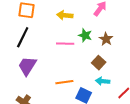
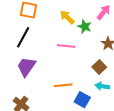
yellow arrow: (65, 15) -> (67, 17), turned 35
green star: (85, 35) -> (85, 27), moved

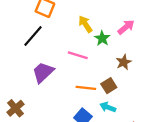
purple trapezoid: (26, 67) -> (43, 72), moved
orange line: (63, 85) -> (86, 88), moved

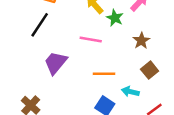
brown square: (109, 86) -> (150, 70), moved

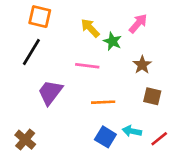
brown square: (150, 70) -> (152, 96), turned -35
cyan arrow: (130, 92) -> (132, 131), moved

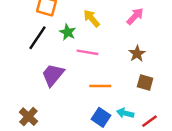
green star: (112, 41) -> (68, 32), moved

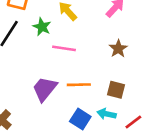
purple trapezoid: (53, 75) -> (45, 89), moved
brown square: (145, 82) -> (116, 90), moved

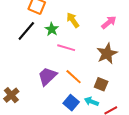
brown star: (118, 49) -> (107, 54), size x1.5
orange line: (79, 85) -> (74, 77), turned 36

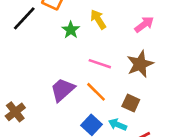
black line: (26, 31) -> (24, 18), moved
pink line: (66, 48) -> (100, 64), moved

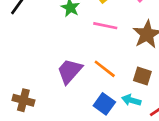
pink line: (100, 64) -> (105, 26), moved
brown cross: (15, 112) -> (23, 100), turned -30

